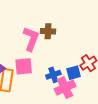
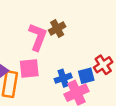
brown cross: (48, 31) -> (57, 28), turned -32

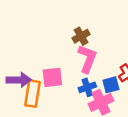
pink L-shape: (38, 37) -> (87, 59), moved

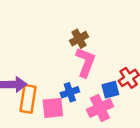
pink square: (52, 77) -> (53, 108), moved
blue cross: (87, 87) -> (70, 92), moved

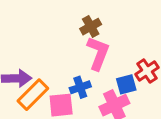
orange rectangle: (28, 99) -> (33, 95), turned 36

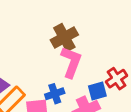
brown cross: (91, 27) -> (64, 37), size x1.4

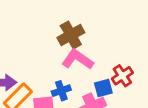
pink L-shape: (71, 62) -> (78, 59), turned -76

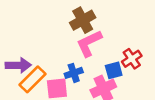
pink L-shape: (78, 59) -> (89, 43), turned -60

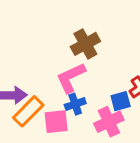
pink L-shape: (89, 43) -> (71, 78), moved

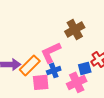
brown cross: (85, 44) -> (75, 29), moved
orange rectangle: (28, 111) -> (30, 65), moved

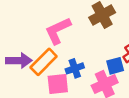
pink L-shape: (51, 52) -> (58, 31), moved

